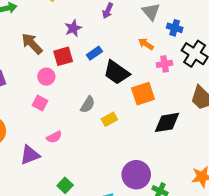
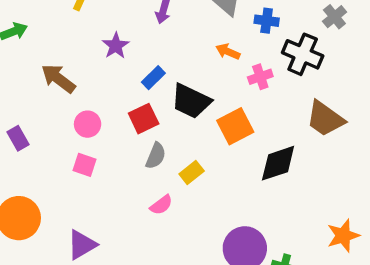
red square: (63, 56) -> (144, 119), moved
pink semicircle: (54, 137) -> (161, 205), moved

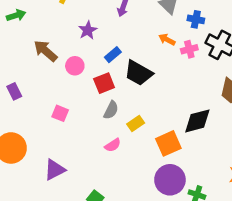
pink cross: (260, 77) -> (189, 49), moved
pink circle: (88, 124) -> (75, 66), moved
orange square: (235, 126) -> (168, 143), moved

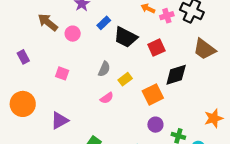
red square: (104, 83) -> (156, 48), moved
purple circle: (170, 180) -> (155, 125), size x0.6

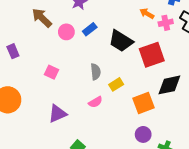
blue rectangle: (104, 23) -> (90, 29), moved
red square: (156, 48) -> (152, 55), size x1.4
gray semicircle: (104, 69) -> (96, 72), turned -35
purple triangle: (60, 120) -> (57, 114), moved

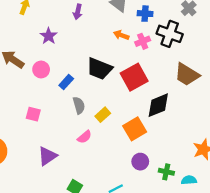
blue rectangle: (90, 29) -> (66, 82), moved

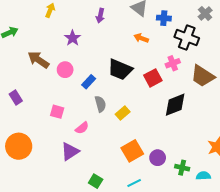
pink cross: (143, 41) -> (173, 63), moved
red square: (134, 77) -> (153, 78), size x0.7
orange square: (135, 129) -> (132, 151), moved
pink semicircle: (84, 137) -> (82, 128), moved

